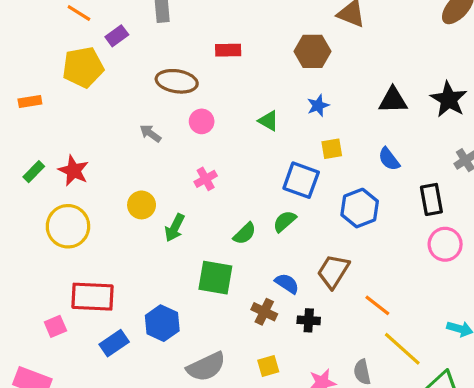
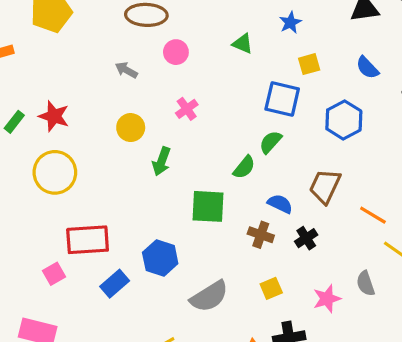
yellow circle: (142, 205) -> (131, 128), moved
green semicircle: (245, 233) -> (244, 167), moved
black cross: (309, 320) -> (306, 238), turned -30

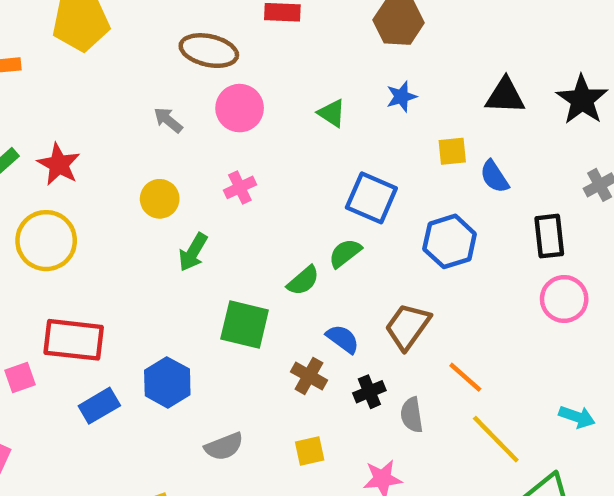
pink circle: (176, 52) -> (240, 108), size x1.4
yellow square: (309, 64) -> (452, 151), moved
gray semicircle: (366, 283) -> (412, 415), moved
gray semicircle: (209, 296) -> (224, 446), size x0.7

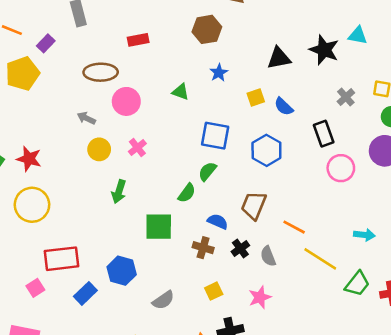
yellow circle: (160, 199) -> (99, 149), moved

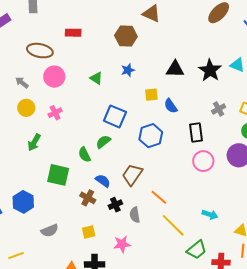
green semicircle: (187, 193) -> (84, 155), turned 105

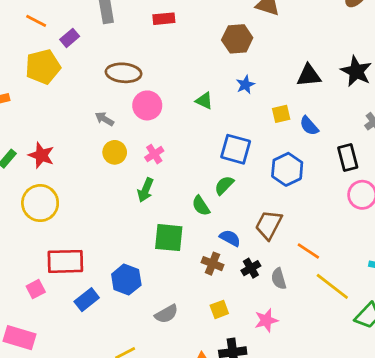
red rectangle: (73, 33) -> (164, 19), moved
green arrow: (34, 142) -> (145, 190), moved

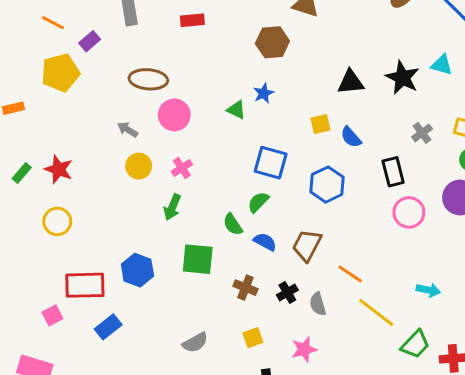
blue star: (245, 85) -> (264, 93), moved
yellow circle: (40, 203) -> (57, 221), size x0.7
blue semicircle: (230, 238) -> (265, 242), moved
blue hexagon: (126, 280) -> (137, 270), moved

